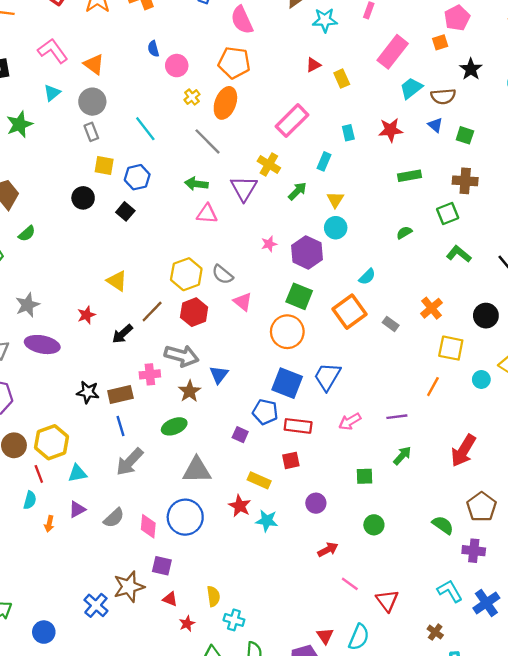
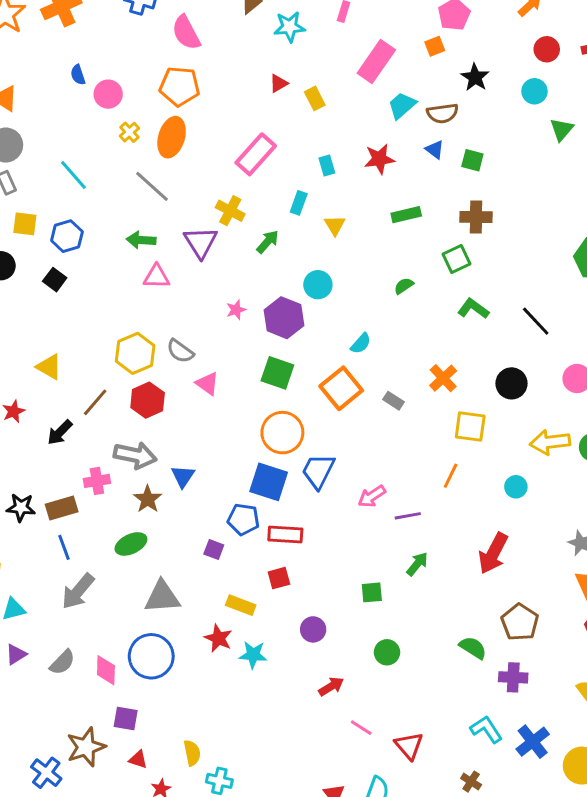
yellow triangle: (335, 200) -> (335, 225), moved
orange circle: (287, 332) -> (282, 433), moved
cyan circle: (481, 379) -> (516, 487), moved
pink arrow: (350, 421) -> (372, 496), moved

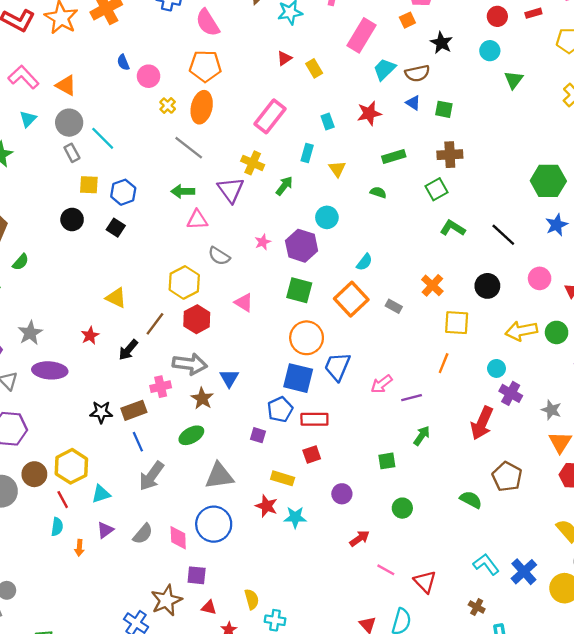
cyan line: (74, 175) -> (103, 138), moved
green semicircle: (404, 286) -> (378, 192), moved, turned 56
gray semicircle: (180, 351) -> (219, 256), moved
blue pentagon: (243, 519) -> (280, 409), turned -30
purple cross: (513, 677) -> (511, 393), moved, turned 30

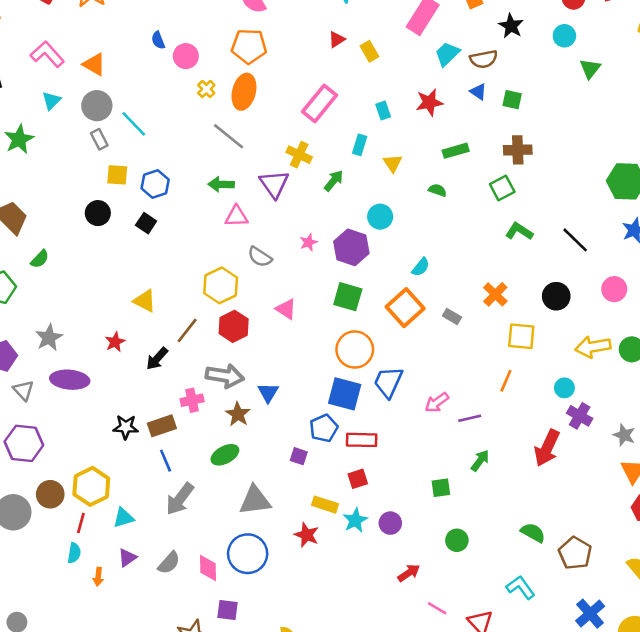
brown pentagon: (507, 477) -> (575, 553), moved
red line: (63, 500) -> (81, 523), turned 42
cyan star: (295, 517) -> (355, 520), moved, turned -30
cyan L-shape: (486, 564) -> (521, 587), moved

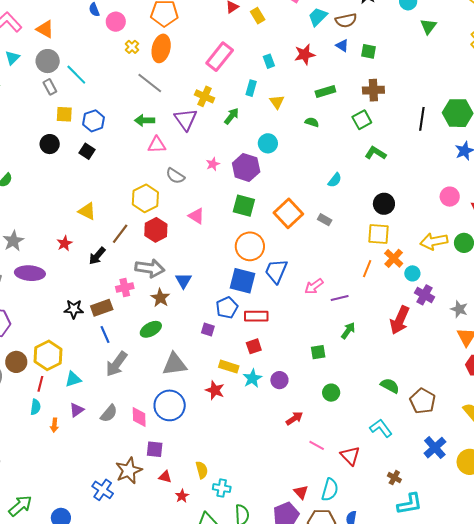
black line: (575, 240) -> (422, 119), moved, turned 55
cyan semicircle: (421, 267) -> (335, 180), moved
orange cross: (495, 294) -> (394, 258), moved
black circle: (556, 296) -> (384, 204), moved

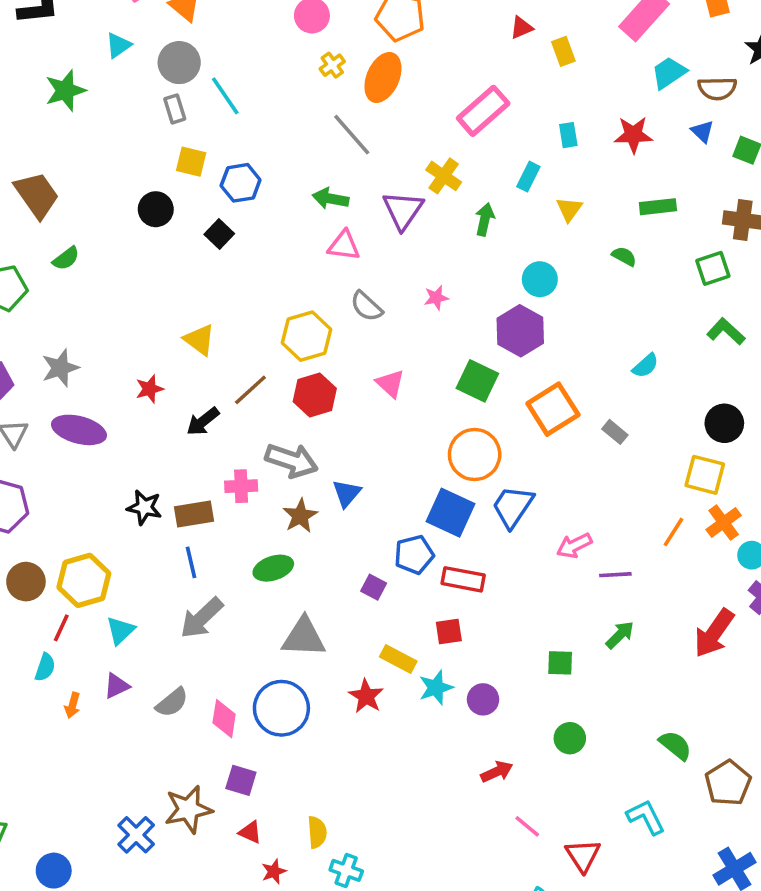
green arrow: (232, 116) -> (485, 219), turned -36
purple hexagon: (246, 167) -> (520, 331), moved
cyan triangle: (73, 379) -> (120, 630), turned -36

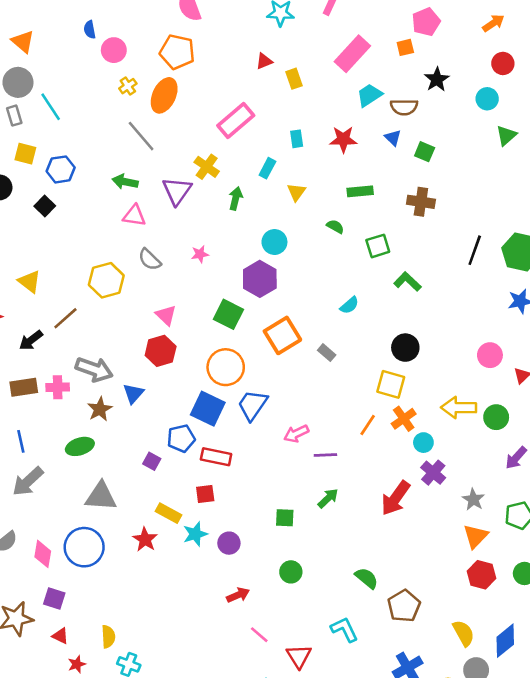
green square: (713, 268) -> (378, 246), moved
red hexagon: (315, 395) -> (161, 351), moved
brown rectangle: (194, 514) -> (24, 387), moved

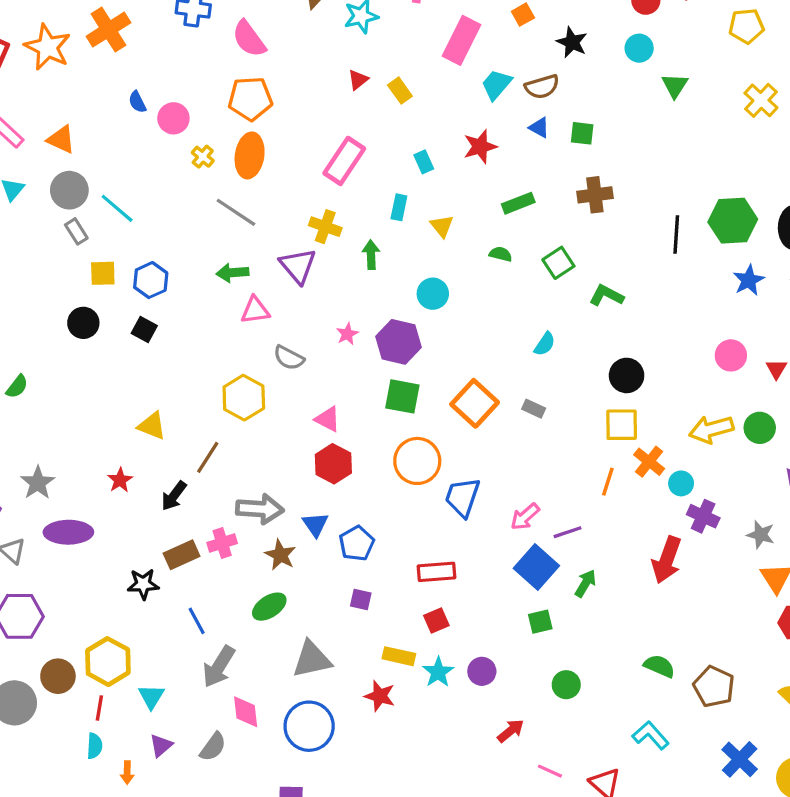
purple hexagon: (260, 279) -> (399, 342), moved
blue square: (208, 409) -> (536, 567), moved, turned 32
blue pentagon: (181, 438) -> (357, 543), moved
pink diamond: (43, 554) -> (246, 712), moved

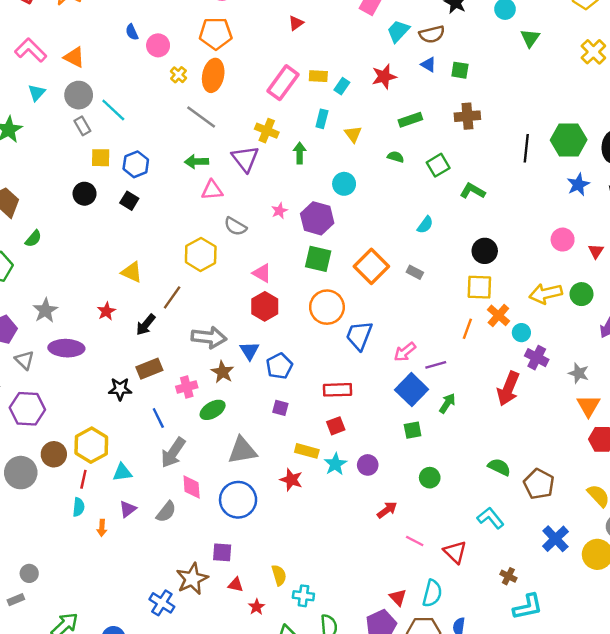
yellow rectangle: (400, 91) -> (318, 76), moved, turned -54
cyan rectangle: (424, 162) -> (342, 86), turned 56
pink cross: (222, 543) -> (187, 387), moved
cyan triangle: (151, 696) -> (122, 472), turned 48

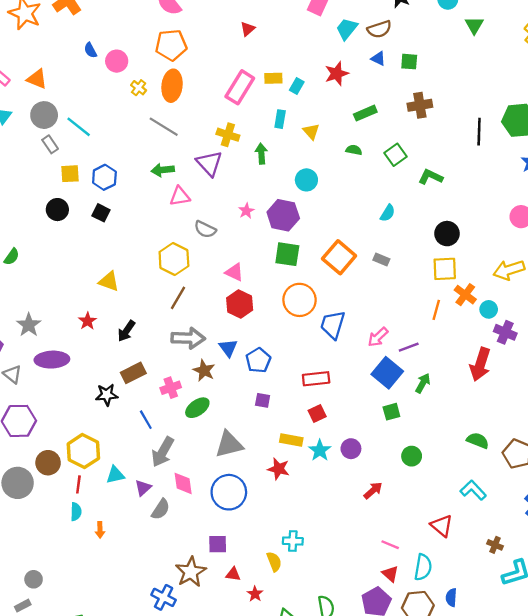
brown line: (172, 297) -> (178, 298), moved
purple triangle: (128, 509) -> (143, 488), moved
pink line: (415, 541) -> (390, 545), moved
cyan cross: (303, 596) -> (293, 541), moved

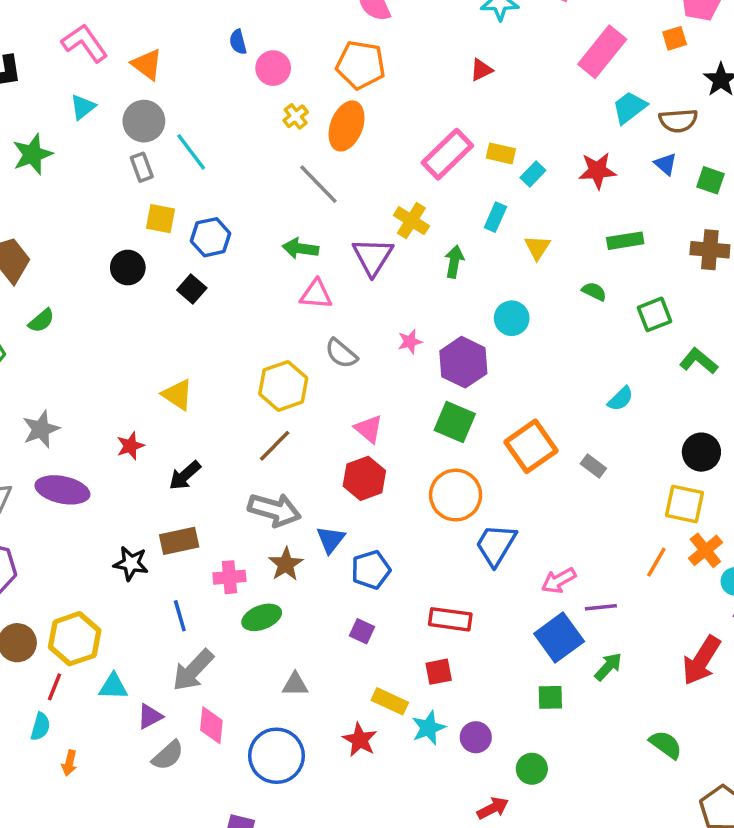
green semicircle: (478, 441) -> (666, 745), moved
gray triangle: (229, 444) -> (295, 684), size x0.6
green circle: (412, 456) -> (532, 769), moved

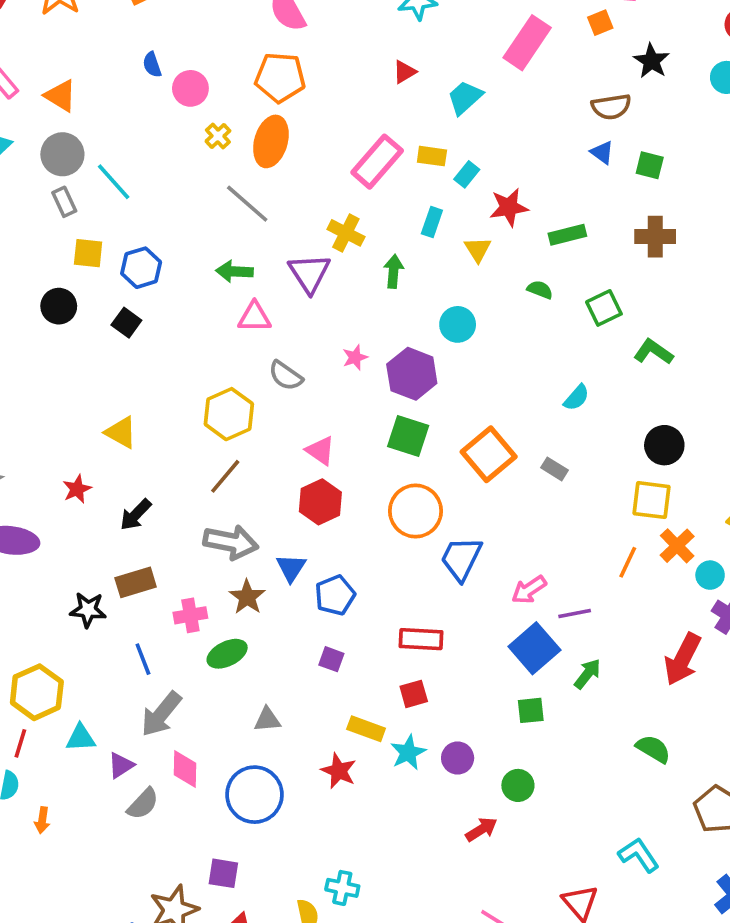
cyan trapezoid: (629, 107) -> (465, 98), moved
red star: (597, 171) -> (509, 207), moved

